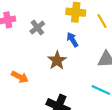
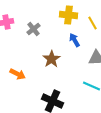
blue arrow: (72, 40) -> (74, 40), moved

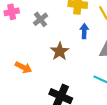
blue arrow: (74, 40) -> (84, 31), turned 32

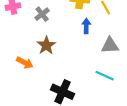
brown star: (60, 51) -> (46, 45), moved

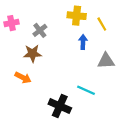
brown star: (46, 45) -> (32, 53), moved, turned 30
cyan line: (105, 76) -> (86, 90), moved

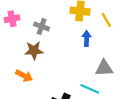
gray cross: (40, 30) -> (42, 26), turned -32
gray triangle: (106, 61) -> (104, 68), moved

